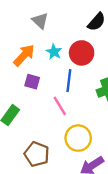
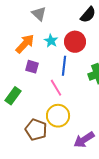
yellow circle: (78, 138) -> (58, 116), moved

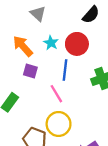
orange arrow: (25, 44) -> (23, 46), turned -85

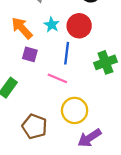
pink line: (56, 94) -> (57, 78), turned -36
yellow circle: (59, 124) -> (75, 110), moved

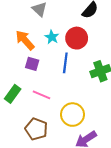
pink line: (57, 78) -> (42, 95), moved

